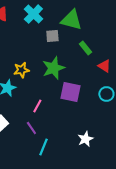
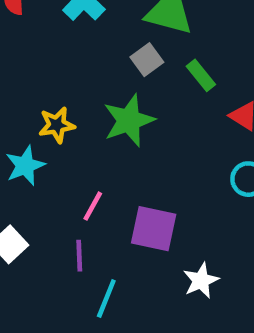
gray square: (52, 36) -> (147, 60), moved, turned -32
purple square: (70, 92) -> (154, 229), moved
purple line: (31, 128) -> (79, 256), turned 32

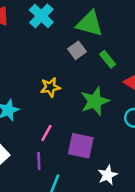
green star: (129, 120) -> (95, 101), moved
yellow star: (57, 125) -> (50, 87), moved

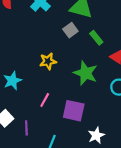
green star: (95, 101) -> (86, 73), turned -30
purple line: (39, 161) -> (26, 128), moved

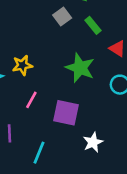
yellow star: (48, 61) -> (22, 65), moved

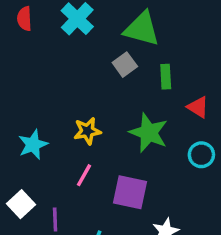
green rectangle: (93, 25) -> (166, 77), turned 36
yellow star: (22, 65) -> (87, 131), moved

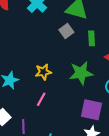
green star: (149, 133) -> (81, 73), turned -30
purple square: (130, 192) -> (92, 110), moved

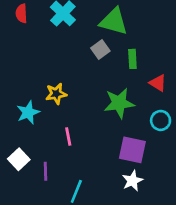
yellow star: (43, 72) -> (56, 94), moved
pink line: (41, 99) -> (68, 137), turned -40

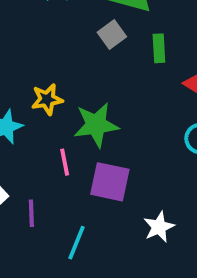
green star: (119, 103) -> (96, 125), moved
purple square: (132, 150) -> (110, 182), moved

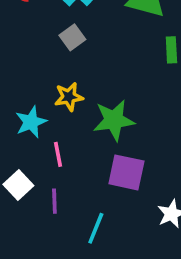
gray square: (112, 35) -> (72, 37), moved
pink line: (65, 162) -> (58, 154), moved

